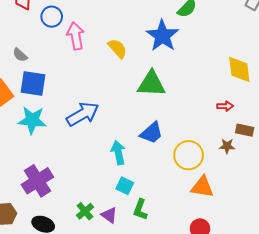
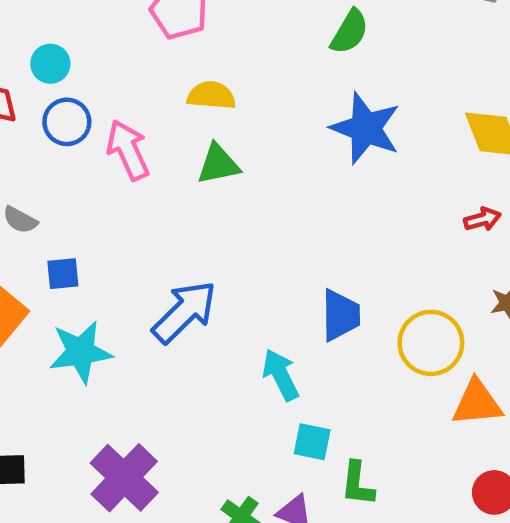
blue star: (162, 36) -> (366, 128), moved
yellow semicircle: (117, 48) -> (211, 95), moved, turned -30
blue square: (33, 84) -> (63, 274), size x0.6
green triangle: (151, 84) -> (218, 164), moved, size x0.7
blue trapezoid: (152, 133) -> (341, 315), turned -35

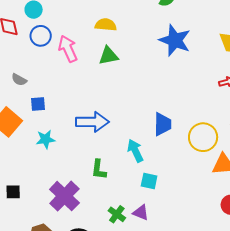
blue arrow: (184, 312) -> (92, 122), turned 44
cyan star: (81, 352) -> (46, 139), size x0.7
green L-shape: (357, 484) -> (99, 170), moved

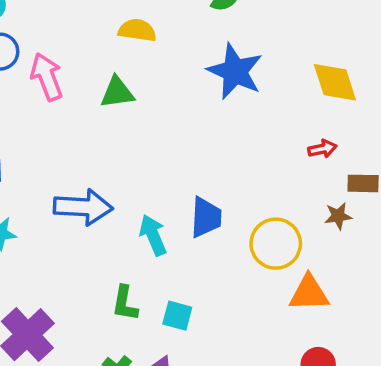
yellow semicircle: (106, 25) -> (137, 30), moved
cyan arrow: (135, 151) -> (153, 235), moved
green L-shape: (99, 170) -> (125, 303), moved

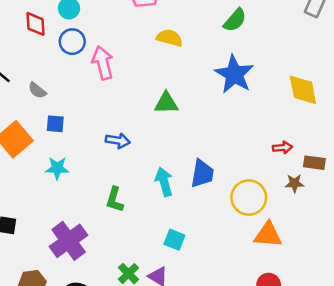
green triangle: (117, 92) -> (166, 103), moved
red arrow: (322, 149) -> (283, 148), moved
blue arrow: (83, 207) -> (118, 141), moved, size x0.6
green L-shape: (125, 303) -> (115, 200), moved

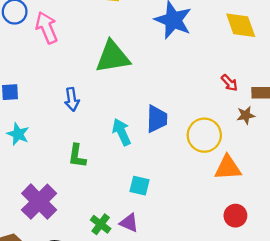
green triangle: (166, 103) -> (113, 57), size x1.5
blue arrow: (118, 141) -> (72, 99), turned 80
red arrow: (283, 148) -> (229, 83), turned 60
cyan star: (57, 168) -> (18, 134), turned 30

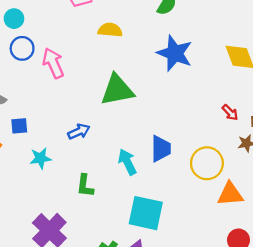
blue arrow: (72, 99) -> (79, 132), turned -105
cyan star: (18, 134) -> (40, 158), moved, turned -30
cyan square: (140, 186) -> (146, 213), size x1.8

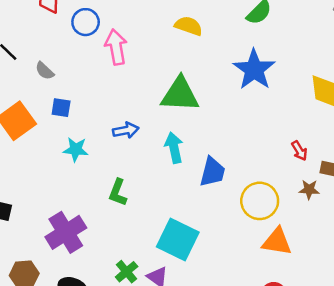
cyan arrow: (127, 162) -> (174, 148), moved

